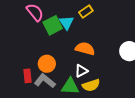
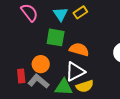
cyan triangle: (67, 23) -> (61, 14), moved
green square: (53, 25) -> (56, 37), moved, turned 36
white triangle: (81, 71) -> (75, 72), size x1.5

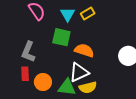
orange circle: (41, 64) -> (43, 82), moved
gray L-shape: (38, 81) -> (28, 52), moved, turned -110

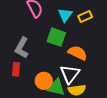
white triangle: (79, 72) -> (70, 74), turned -35
orange circle: (43, 82) -> (44, 81), moved

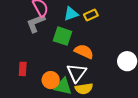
cyan triangle: (65, 15) -> (71, 14), turned 35
gray L-shape: (22, 48) -> (36, 23), moved, turned 40

